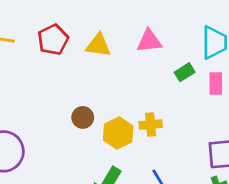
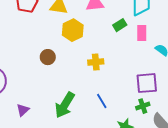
yellow hexagon: (118, 133) -> (73, 30), moved

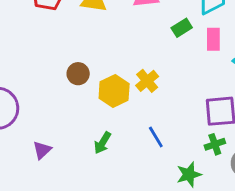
yellow hexagon: (73, 30) -> (114, 91), moved
yellow cross: (96, 62) -> (147, 81), turned -35
green arrow: (65, 105) -> (103, 143), size x0.6

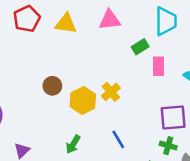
pink rectangle: (213, 39) -> (158, 66), moved
green cross: (215, 144) -> (168, 146), turned 35

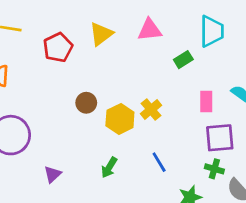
red pentagon: (27, 19) -> (58, 47), moved
yellow triangle: (66, 24) -> (101, 34), turned -45
pink rectangle: (158, 66) -> (206, 101), moved

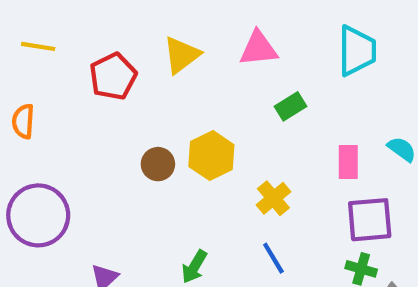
green rectangle: (183, 60) -> (291, 106), moved
yellow cross: (151, 109) -> (273, 198), moved
yellow hexagon: (120, 119) -> (211, 156), moved

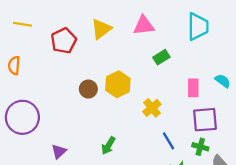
blue line: (273, 258) -> (168, 141), moved

